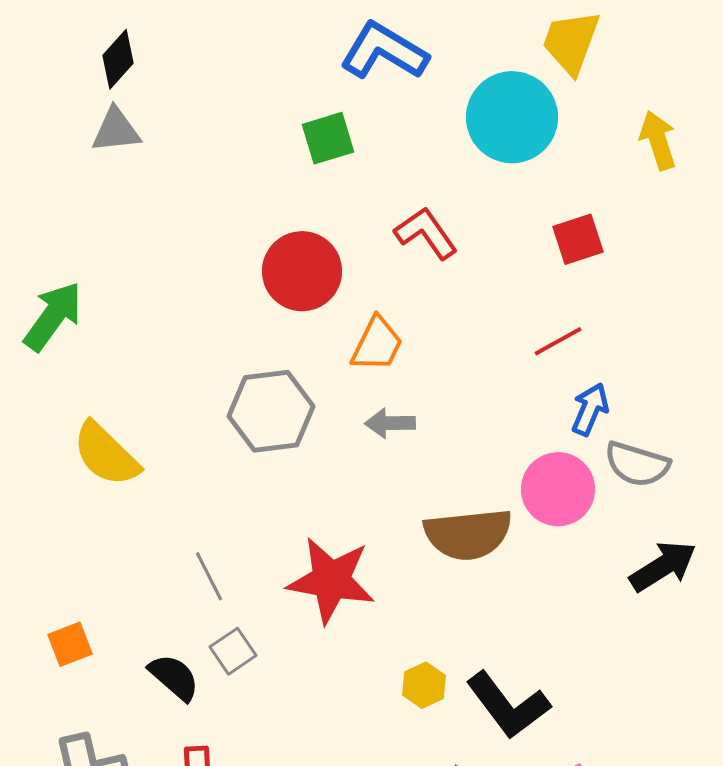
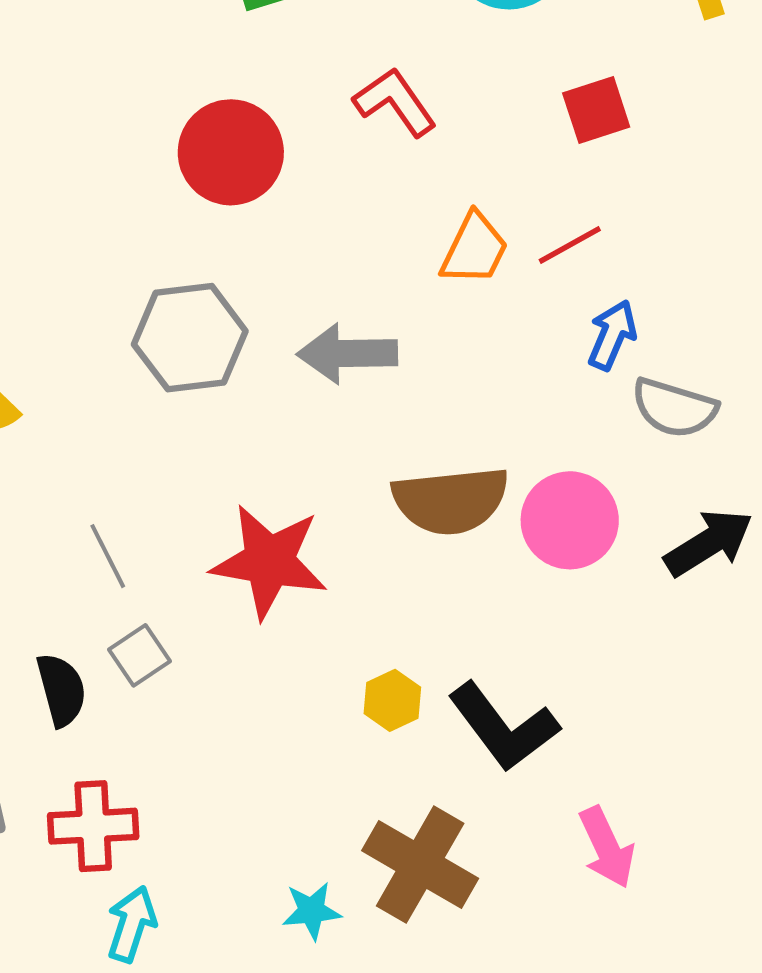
orange trapezoid: (377, 344) -> (474, 249), moved
gray arrow: (390, 423) -> (347, 354), size x1.5
pink circle: (558, 489) -> (570, 520), moved
black semicircle: (174, 677) -> (61, 690), turned 34

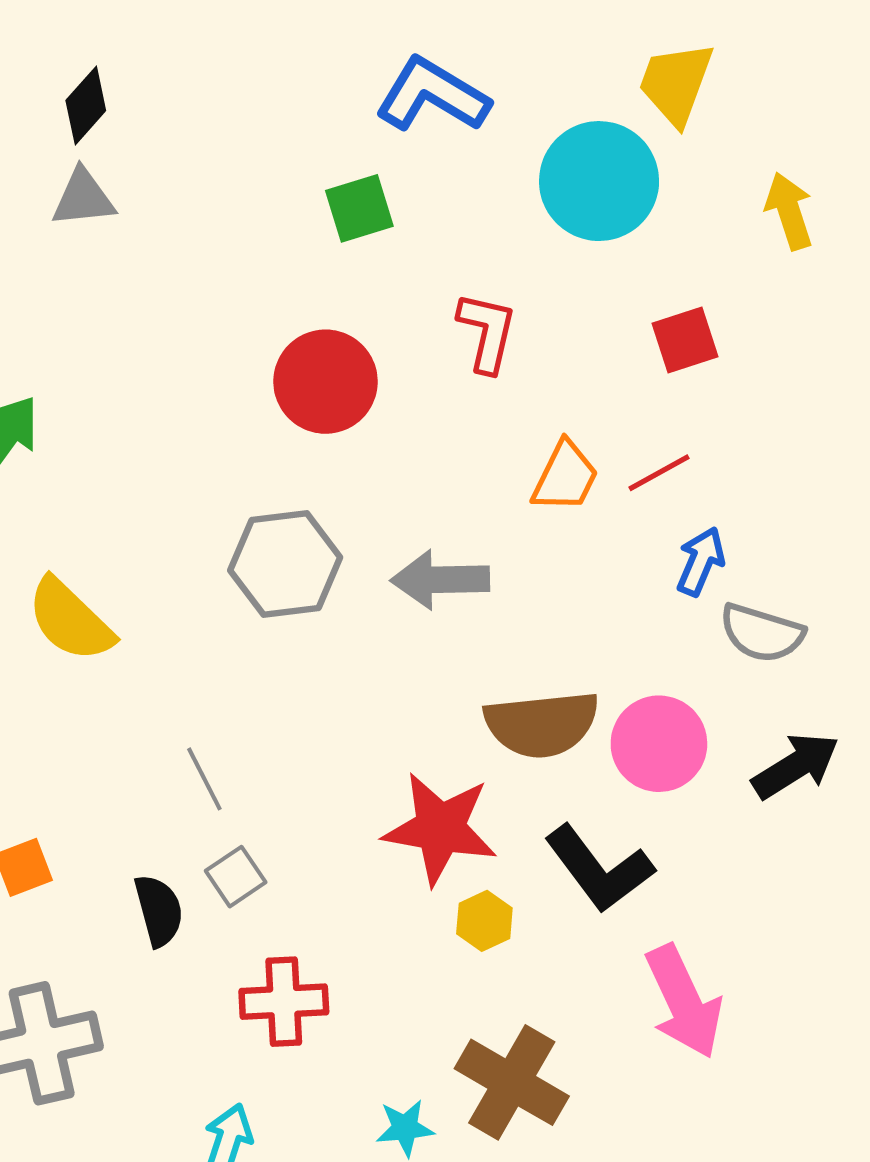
red L-shape: (395, 102) -> (487, 332), turned 48
red star: (269, 561) -> (440, 828), moved
black L-shape: (504, 727) -> (599, 869), moved
red cross: (93, 826) -> (284, 1002), moved
pink arrow: (607, 847) -> (684, 1002), moved, size x1.4

